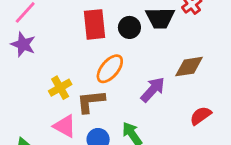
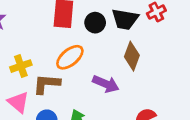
brown diamond: (189, 67) -> (132, 56), moved, turned -72
purple arrow: (153, 90) -> (106, 84), turned 60

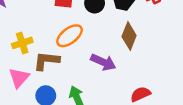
pink triangle: (18, 102) -> (19, 78), turned 30

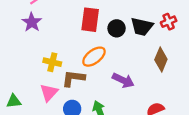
brown diamond: (129, 36) -> (161, 60), moved
yellow cross: (22, 43) -> (52, 62), turned 30

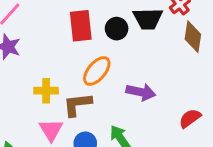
brown diamond: (161, 60) -> (193, 37), moved

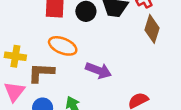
orange ellipse: (97, 71) -> (63, 46), turned 64

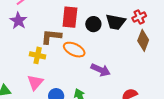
brown L-shape: (41, 73) -> (51, 37), moved

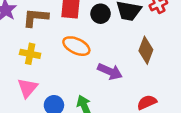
brown L-shape: (51, 37) -> (35, 17), moved
brown diamond: (143, 40) -> (146, 50), moved

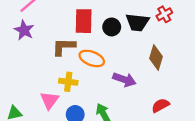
brown L-shape: (35, 17) -> (64, 47), moved
yellow cross: (30, 54) -> (68, 82), moved

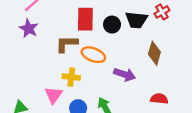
red semicircle: (161, 105) -> (159, 99), turned 36

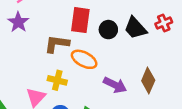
black trapezoid: (136, 20) -> (135, 28), turned 35
brown diamond: (154, 53) -> (148, 81), moved

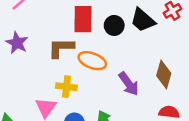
purple star: (18, 22) -> (17, 43), moved
purple arrow: (115, 85) -> (129, 84), turned 35

